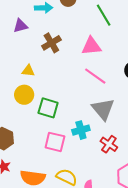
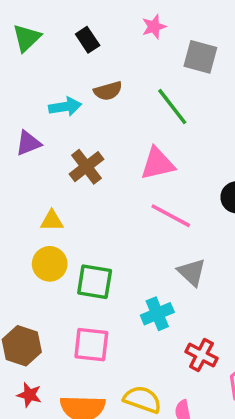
gray triangle: (103, 109) -> (192, 272), size x0.7
pink square: (55, 142) -> (91, 345), moved
red cross: (109, 144) -> (201, 355), moved

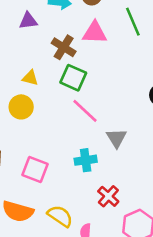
pink triangle: (158, 164) -> (95, 33), moved
brown cross: (86, 167) -> (64, 47), turned -35
pink line: (171, 216) -> (85, 111), moved
green square: (95, 282) -> (73, 78), moved

